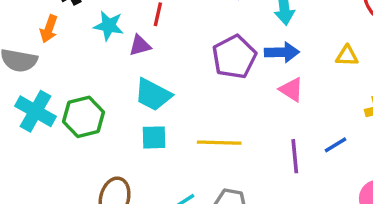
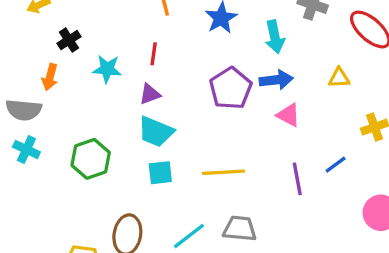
purple triangle: (140, 45) -> (150, 94), moved
cyan cross: (36, 111) -> (26, 149), moved, size x0.7

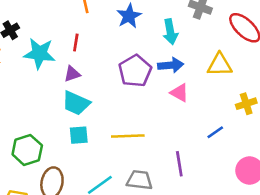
cyan star: (107, 69) -> (39, 53), size x1.4
yellow triangle: (339, 78) -> (220, 65), size x1.5
green hexagon: (91, 159) -> (27, 150), moved
purple line: (297, 179) -> (179, 164), moved

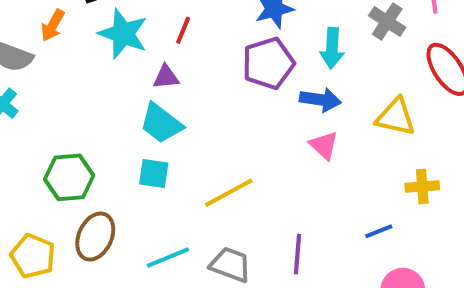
purple pentagon: (135, 71) -> (268, 63), moved
blue line: (215, 132) -> (379, 231), moved
yellow line: (128, 136) -> (229, 193), turned -40

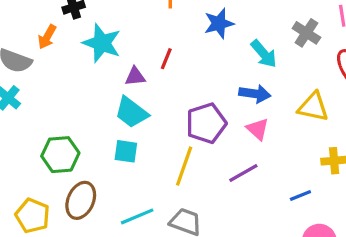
red line: (183, 30) -> (166, 59), moved
cyan arrow: (332, 48) -> (264, 54), turned -44
purple pentagon: (268, 63) -> (206, 123), moved
yellow line: (229, 193) -> (184, 166), turned -42
purple line: (298, 254) -> (243, 173), moved, turned 56

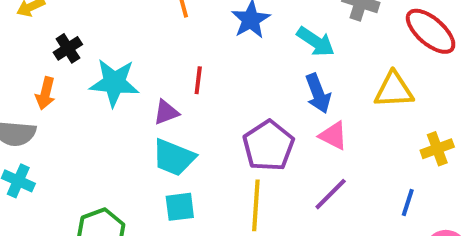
blue arrow: (255, 94) -> (318, 93), turned 76
blue line: (300, 196) -> (408, 202), turned -35

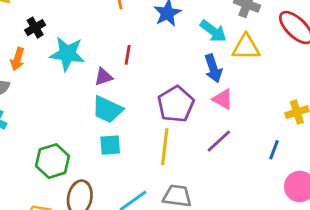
yellow triangle: (394, 90) -> (246, 47), moved

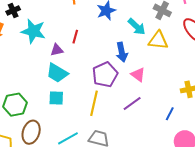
blue arrow: (213, 68) -> (122, 52), moved

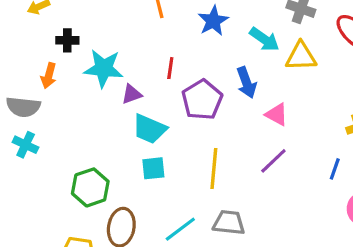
black cross: (13, 10) -> (67, 40), turned 32
purple triangle: (57, 50) -> (132, 94), moved
purple pentagon: (105, 75) -> (202, 100), moved

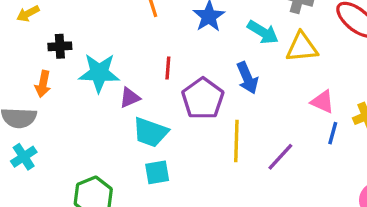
pink triangle: (277, 114) -> (323, 102), moved
cyan cross: (26, 145) -> (24, 157), turned 35
yellow line: (214, 168) -> (236, 141), moved
blue line: (335, 169) -> (333, 133), moved

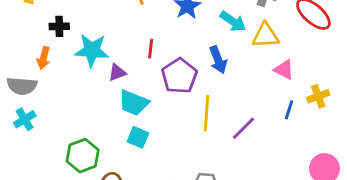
pink triangle: (323, 102) -> (284, 70), moved
cyan square: (157, 172) -> (138, 137), turned 30

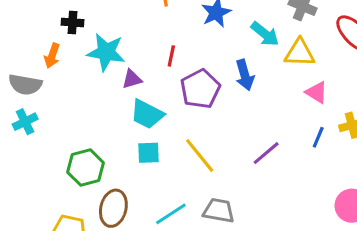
yellow line: (207, 113) -> (200, 156), moved, turned -48
cyan square: (138, 137) -> (148, 153), turned -30

